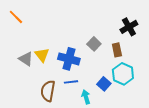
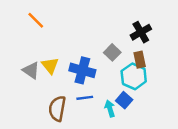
orange line: (16, 17) -> (36, 20), moved
black cross: (129, 27) -> (141, 32), moved
cyan hexagon: (123, 74) -> (134, 76), moved
cyan arrow: (86, 97) -> (110, 109), moved

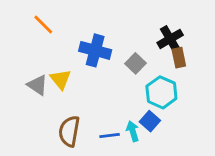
brown rectangle: (140, 60) -> (179, 58), moved
blue cross: (82, 70) -> (95, 50), moved
blue line: (85, 98) -> (110, 136), moved

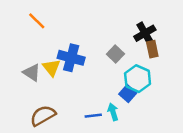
blue cross: (95, 50) -> (71, 58), moved
blue square: (150, 121) -> (128, 93), moved
brown semicircle: (69, 131) -> (43, 116), moved, turned 50

